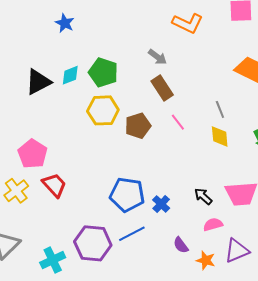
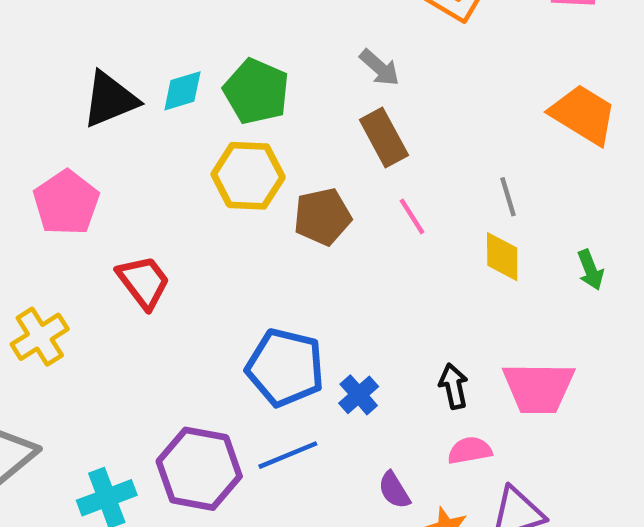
pink pentagon: (33, 154) -> (66, 203), moved
red trapezoid: (54, 185) -> (144, 282), moved
black arrow: (203, 196) -> (454, 386), turned 30

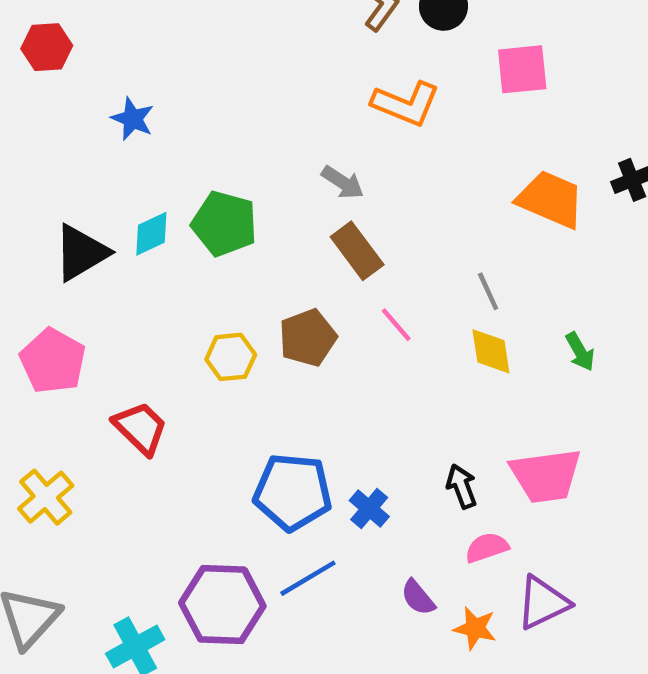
yellow hexagon: (248, 176) -> (231, 357), moved, size x0.7

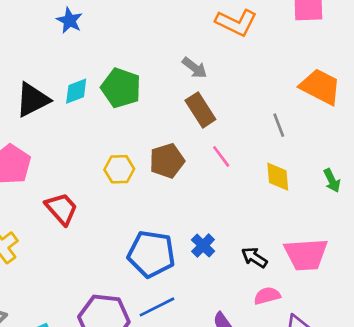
gray line: (488, 291) -> (279, 125), moved
black arrow: (462, 486) -> (254, 257), turned -40
blue cross: (369, 509) -> (203, 246), moved

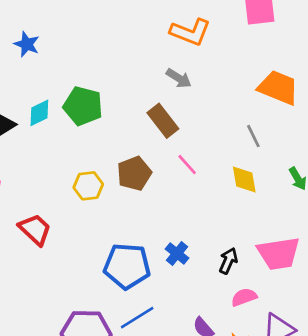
gray arrow: (195, 68) -> (179, 78), moved
gray line: (279, 125) -> (253, 136), moved
black arrow: (254, 257) -> (228, 261), turned 85

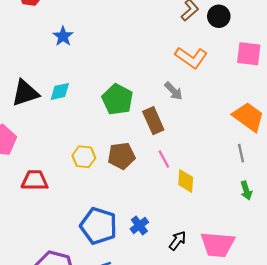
green pentagon: (83, 106) -> (117, 99), moved
gray line: (253, 136) -> (241, 153), moved
yellow diamond: (244, 179) -> (186, 181), moved
red trapezoid: (35, 229) -> (35, 180), turned -56

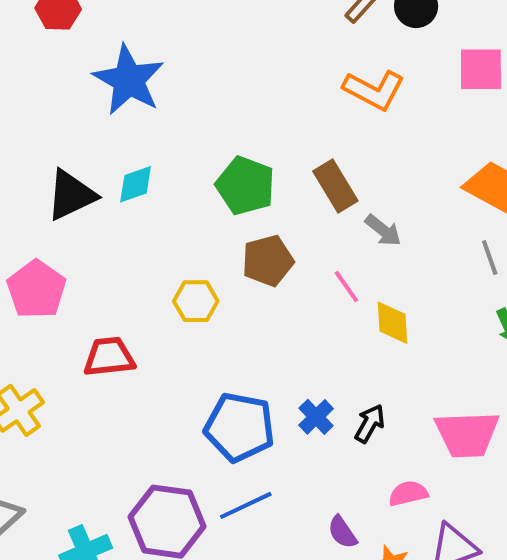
blue star: (63, 36) -> (129, 80), size x1.8
gray arrow: (174, 91) -> (383, 230), moved
brown rectangle: (153, 121) -> (335, 186), moved
brown pentagon: (121, 156) -> (268, 261), moved
black arrow: (177, 241) -> (370, 424), moved

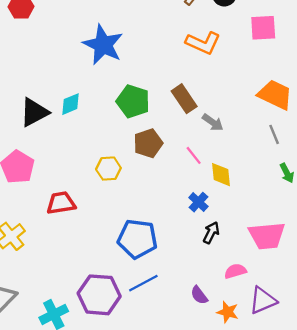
blue star: (129, 80) -> (103, 45), moved
blue cross: (316, 417) -> (198, 202), moved

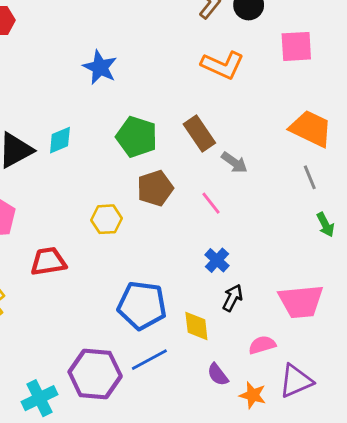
blue star: (103, 45) -> (100, 67), size x0.7
yellow diamond: (221, 175) -> (196, 326), moved

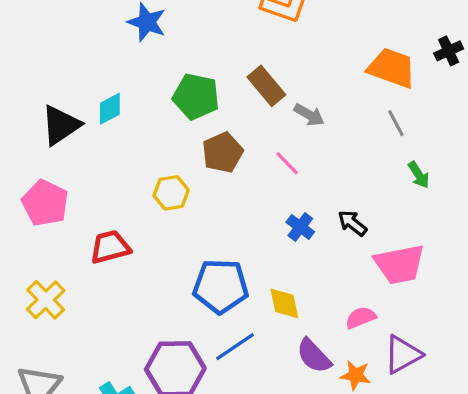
black arrow: (233, 298) -> (352, 223), moved, turned -72
purple semicircle: (218, 375) -> (314, 356), size x1.4

